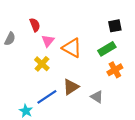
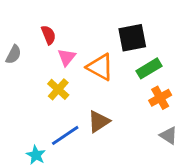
black square: (115, 26) -> (132, 38), moved, size x1.5
gray triangle: (97, 97) -> (169, 135), moved

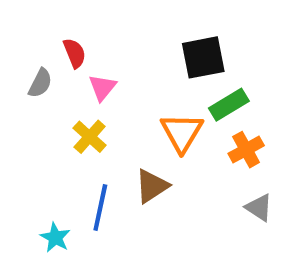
gray semicircle: (14, 54) -> (40, 83), moved
orange triangle: (100, 67) -> (182, 132), moved, turned 32
blue line: (65, 135) -> (100, 207), turned -44

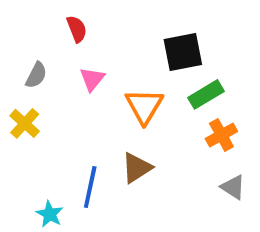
red semicircle: (75, 53) -> (77, 29), moved
orange triangle: (182, 132) -> (144, 106), moved
yellow cross: (90, 137) -> (25, 123), moved

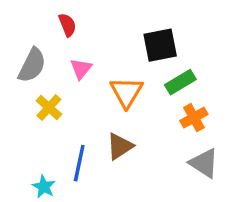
gray semicircle: (36, 75) -> (32, 65), size x1.5
yellow cross: (25, 123) -> (49, 107), moved
gray triangle: (233, 187) -> (204, 163), size x1.4

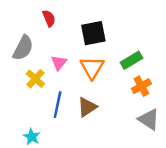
black square: (160, 45) -> (93, 33), moved
pink triangle: (81, 69) -> (59, 63), moved
blue line: (79, 163) -> (58, 105), moved

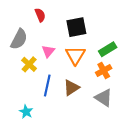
orange cross: (141, 86) -> (104, 70), moved
gray triangle: (149, 119) -> (104, 98), moved

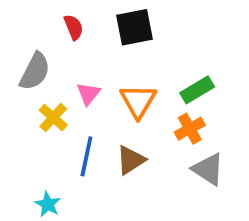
black square: (76, 27) -> (134, 27), moved
gray triangle: (104, 98) -> (208, 169), moved

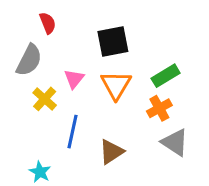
red semicircle: (74, 27) -> (48, 23), moved
black square: (134, 27) -> (113, 42), moved
brown triangle: (131, 160) -> (111, 152), moved

